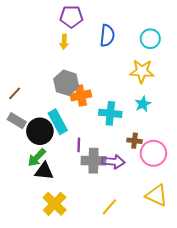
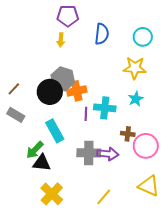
cyan rectangle: (58, 122) -> (55, 131), moved
black circle: (40, 131) -> (50, 92), moved
purple line: (79, 145) -> (86, 114), moved

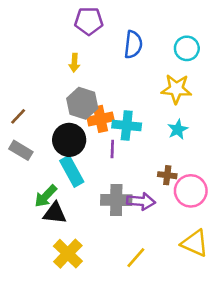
yellow arrow: (61, 40) -> (74, 63), moved
black circle: (50, 92) -> (69, 140), moved
cyan cross: (105, 108) -> (127, 126), moved

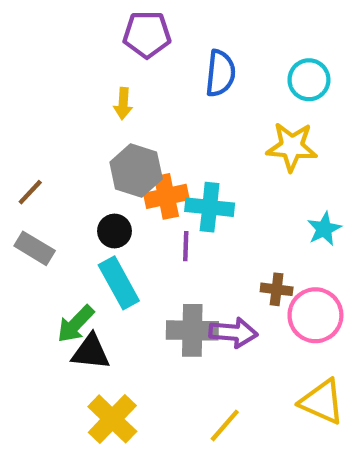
cyan star: (178, 129) -> (324, 229), moved
black circle: (69, 140) -> (114, 231), size x0.6

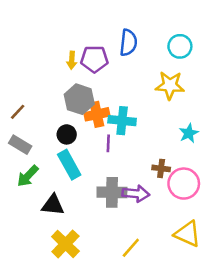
purple pentagon: (147, 34) -> (94, 59), moved
green arrow: (76, 324) -> (28, 176), moved

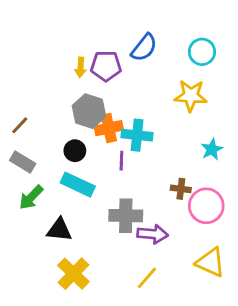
blue semicircle: (128, 43) -> (144, 48), turned 32
cyan rectangle: (69, 165) -> (78, 185), turned -36
purple arrow: (136, 194) -> (153, 234), moved

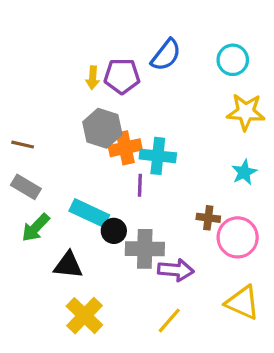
yellow star: (191, 96) -> (246, 112), moved
brown line: (20, 125) -> (23, 145), turned 60
black circle: (75, 151) -> (114, 231), moved

